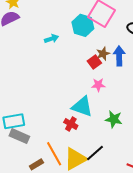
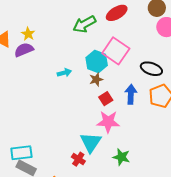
brown star: (103, 54) -> (96, 79), moved
pink star: (98, 85) -> (108, 122), size x1.6
cyan triangle: (82, 107) -> (91, 142), turned 40

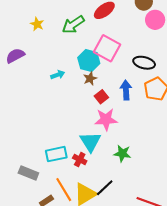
yellow star: (28, 34) -> (37, 24), moved
cyan rectangle: (21, 153) -> (56, 154), moved

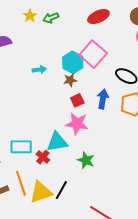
green arrow: (73, 25) -> (51, 18), moved, size x0.7
cyan triangle: (90, 142) -> (57, 142), turned 40
black line: (105, 188) -> (61, 190), turned -30

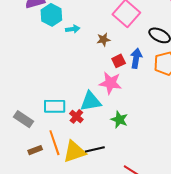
cyan hexagon: (73, 62) -> (51, 15), moved
red square: (77, 100) -> (119, 61), moved
black line: (61, 190) -> (95, 149), turned 48

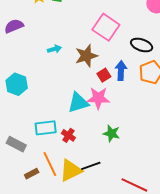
cyan hexagon: (51, 15) -> (17, 84), moved
brown star: (103, 40) -> (86, 56), size x1.6
cyan triangle: (91, 101) -> (78, 103), moved

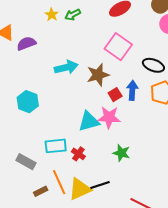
cyan arrow: (54, 49) -> (66, 67), size x1.6

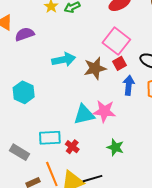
red square: (115, 95) -> (119, 63), moved

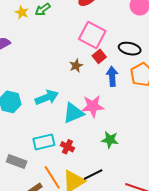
cyan arrow: (64, 60) -> (47, 97), moved
brown star: (95, 68) -> (76, 66), size x0.6

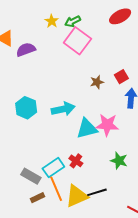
pink square: (92, 35) -> (77, 41), moved
cyan rectangle: (44, 142) -> (53, 168), moved, turned -30
gray rectangle: (17, 162) -> (31, 176), moved

